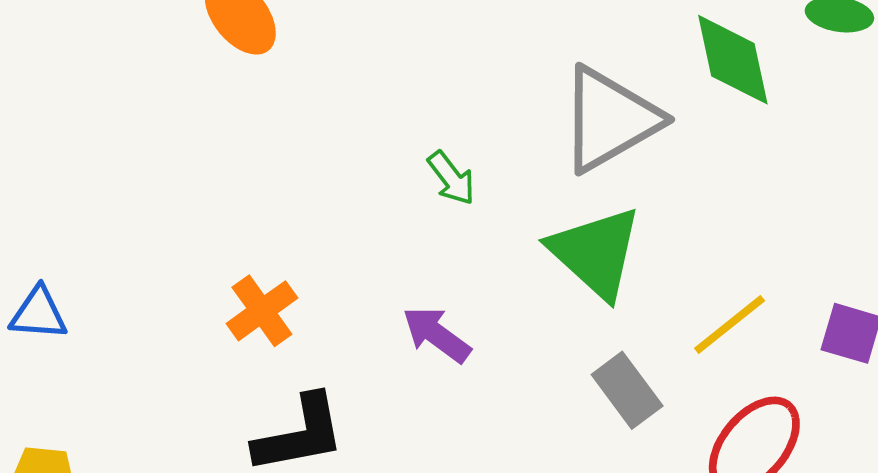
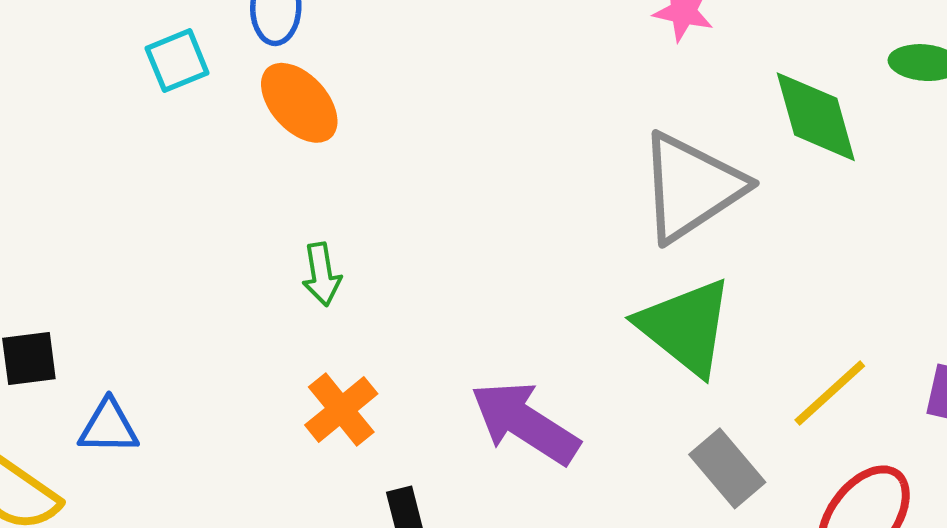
green arrow: (451, 178) -> (322, 274), moved, turned 32
purple arrow: (437, 334) -> (525, 423), size x1.5

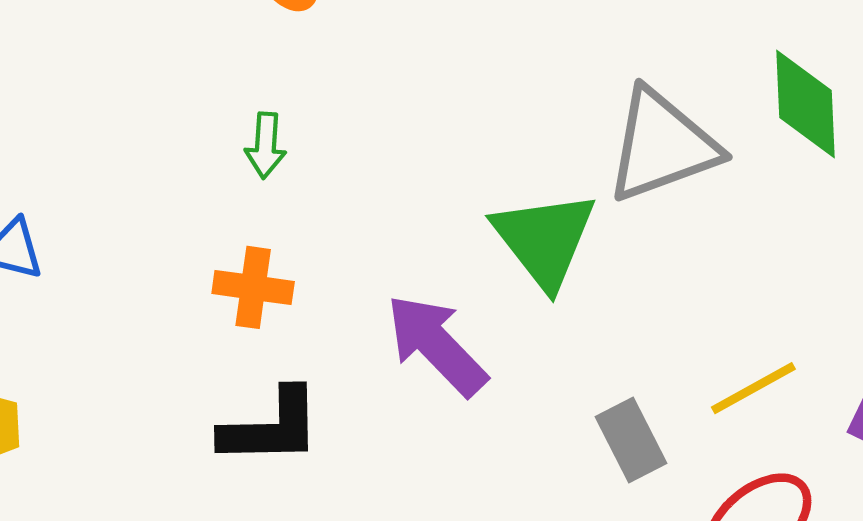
green triangle: (685, 327) -> (544, 240), moved
orange cross: (341, 409) -> (253, 287), turned 34

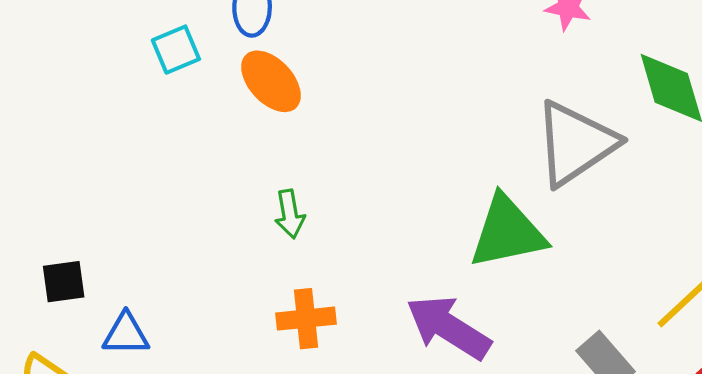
green triangle: (544, 240) -> (507, 232), turned -50

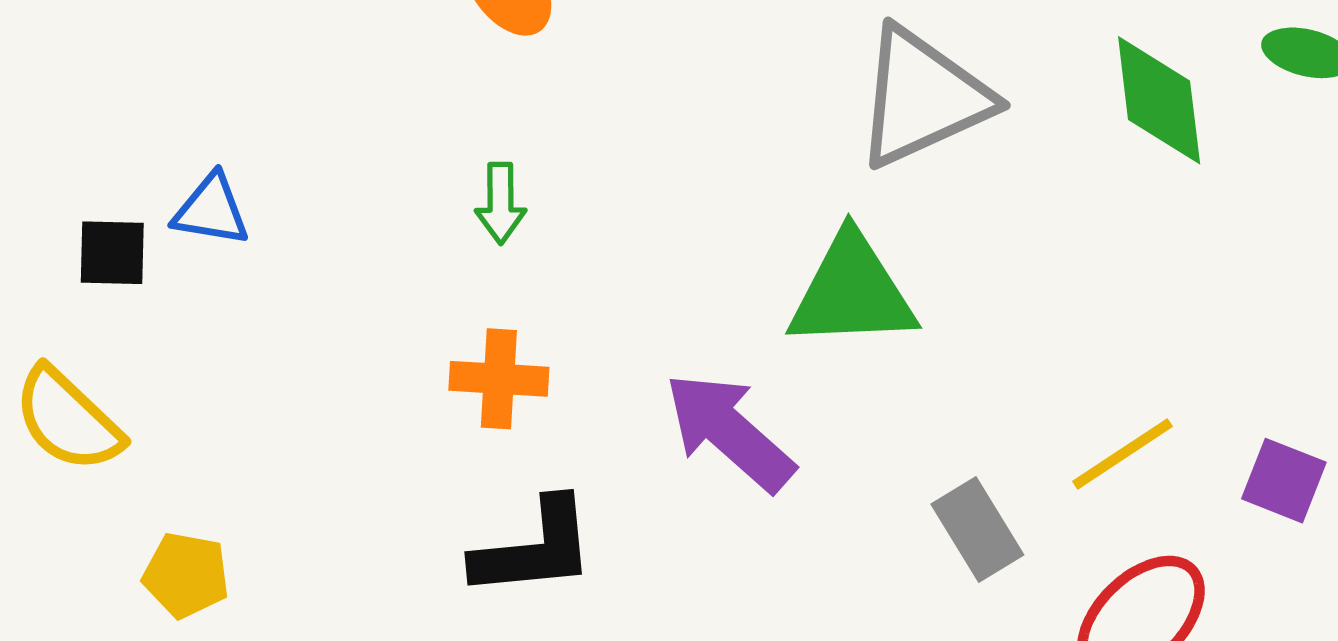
gray triangle: (575, 143) -> (923, 97), moved
blue triangle: (126, 334) -> (211, 210), moved

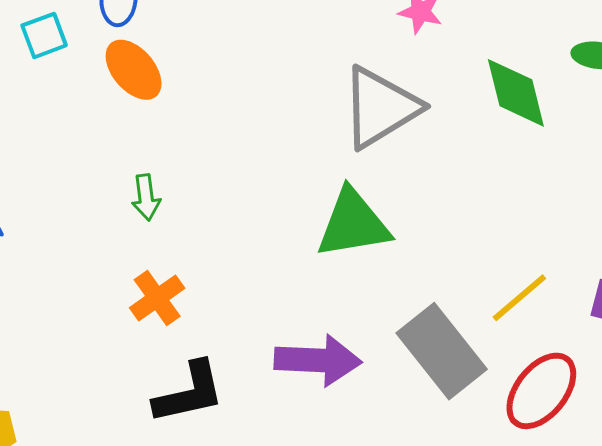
orange cross: (499, 379) -> (157, 298), turned -32
purple arrow: (729, 432) -> (318, 360), moved, turned 148
gray rectangle: (977, 529) -> (442, 351), size x1.6

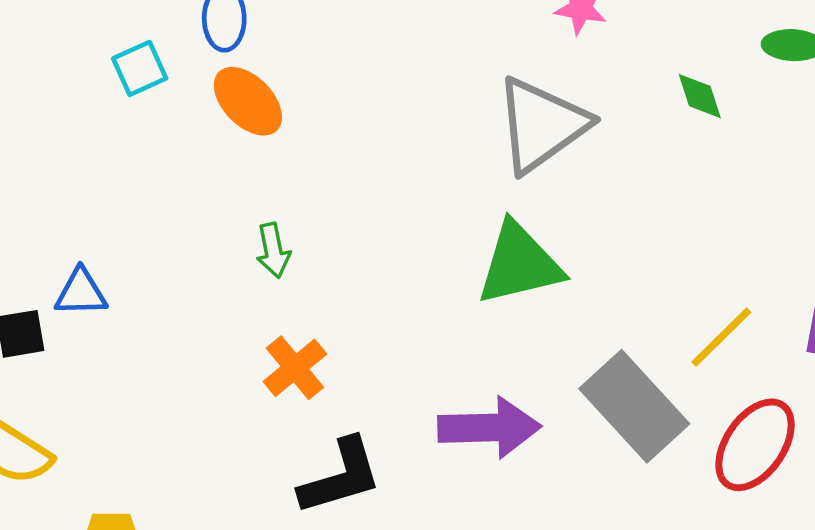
green diamond: (516, 93) -> (700, 96), size x0.6

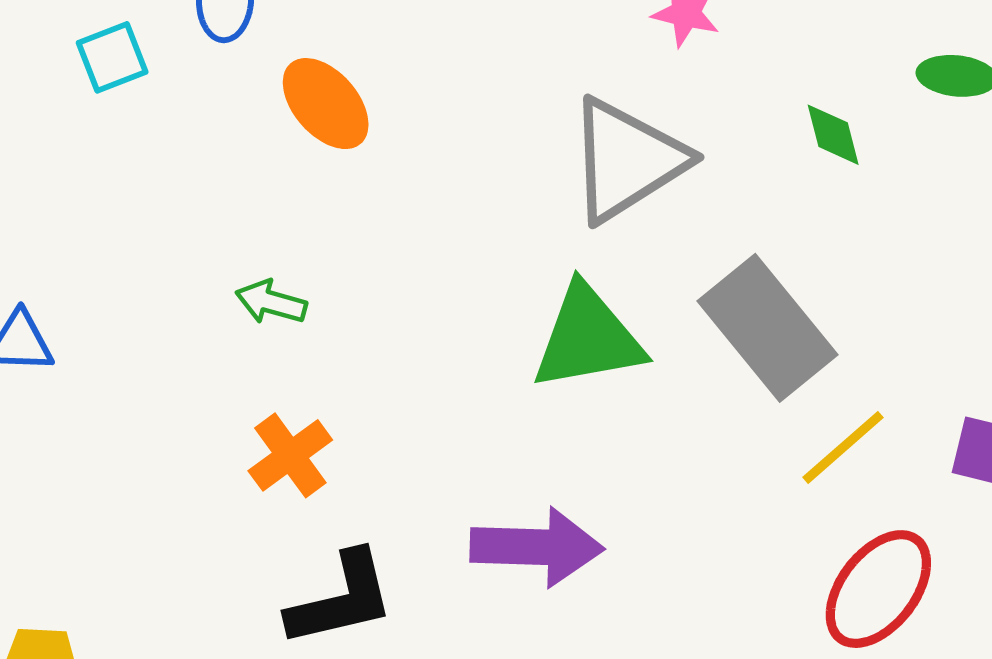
orange ellipse: (248, 101) -> (326, 104), moved
green arrow: (273, 250) -> (271, 302), turned 114
gray rectangle: (634, 406) -> (768, 328), moved

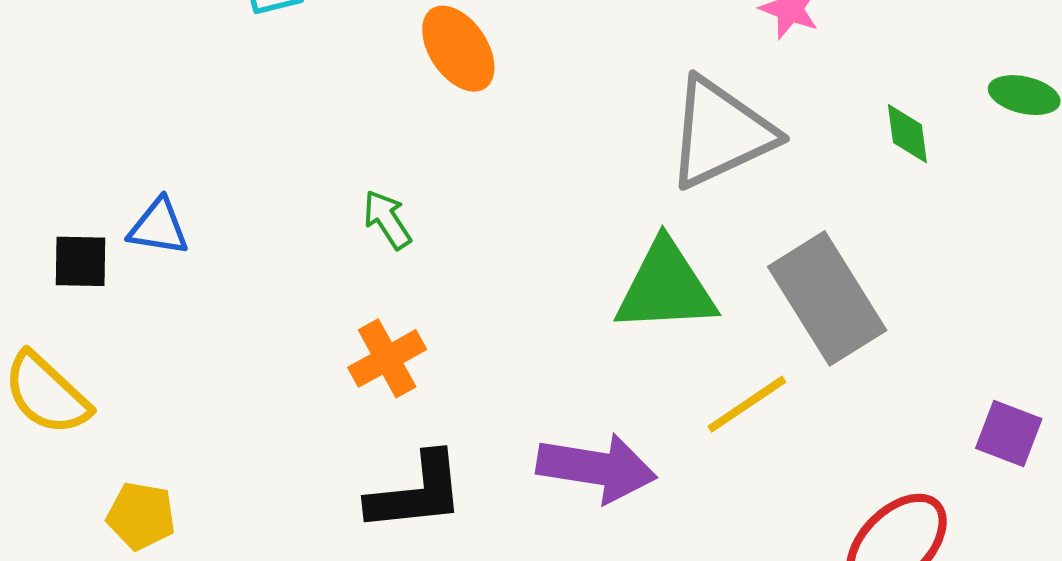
green arrow: (271, 302) -> (387, 220), turned 34
yellow line: (843, 447) -> (747, 404), moved

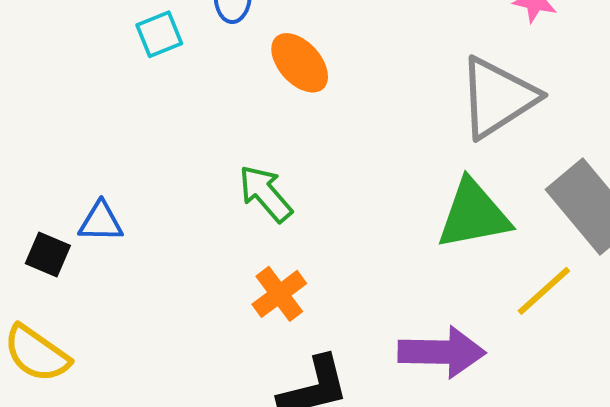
green arrow: (387, 220) -> (265, 194), size x1.4
black square: (81, 261) -> (48, 255), turned 30

